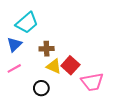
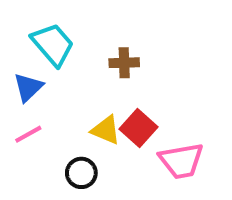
cyan trapezoid: (27, 23) -> (53, 44), turned -90
brown cross: (47, 49) -> (124, 63), moved

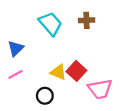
cyan trapezoid: (53, 44) -> (50, 24), moved
brown cross: (124, 63) -> (87, 20), moved

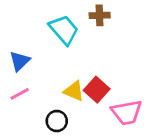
brown cross: (87, 20) -> (100, 15), moved

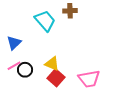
red square: (97, 90) -> (56, 78), moved
black circle: (57, 121) -> (25, 70), moved

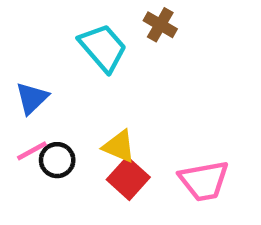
brown cross: (70, 11) -> (160, 25), turned 32

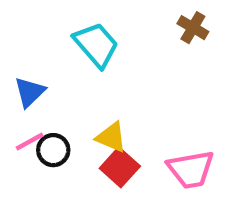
brown cross: (160, 25) -> (193, 28), moved

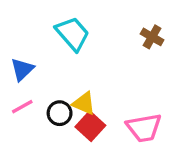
brown cross: (193, 28) -> (152, 37), moved
black circle: (53, 150) -> (60, 113), moved

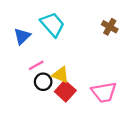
blue triangle: (22, 69) -> (22, 36), moved
pink line: (22, 107) -> (36, 65), moved

